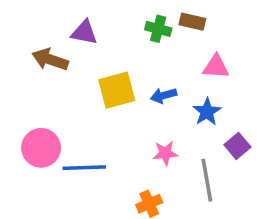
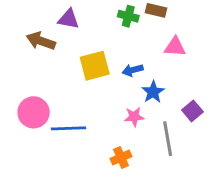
blue star: (207, 112) -> (153, 92), moved

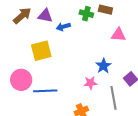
brown arrow: (41, 41) -> (22, 16), moved, turned 120
yellow square: (95, 66) -> (41, 51), moved
blue arrow: (133, 70) -> (63, 27), moved

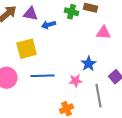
blue line: (45, 91) -> (43, 76), moved

